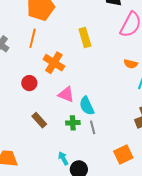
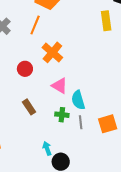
yellow rectangle: (85, 38) -> (106, 21), moved
orange square: (123, 155) -> (108, 124), moved

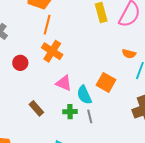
orange line: (35, 25) -> (47, 25), moved
red circle: (25, 69) -> (20, 63), moved
orange square: (108, 124) -> (106, 82), moved, turned -36

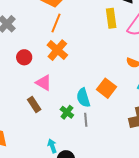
pink triangle: (64, 83) -> (44, 83), moved
green cross: (70, 112) -> (67, 112), turned 32

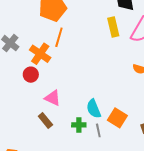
orange cross: (57, 50) -> (40, 54), moved
orange square: (107, 88) -> (117, 118), moved
green cross: (67, 112) -> (79, 125), turned -32

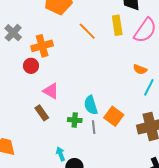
orange line: (59, 37) -> (87, 31), moved, turned -66
orange cross: (40, 54) -> (42, 46), turned 35

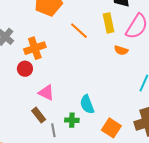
orange semicircle: (140, 69) -> (121, 50), moved
orange square: (114, 116) -> (111, 128), moved
gray line: (94, 127) -> (53, 130), moved

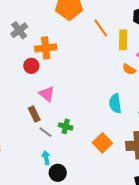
orange line: (79, 31) -> (101, 28), moved
cyan semicircle: (87, 104) -> (115, 103), moved
gray line: (53, 130) -> (45, 132), turned -56

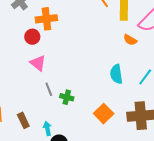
pink triangle: (47, 94) -> (38, 63), moved
brown rectangle: (34, 114) -> (23, 120), moved
gray line: (45, 132) -> (49, 89), moved, turned 32

